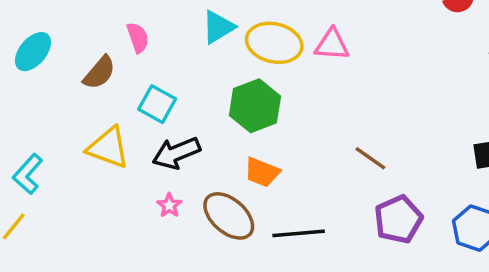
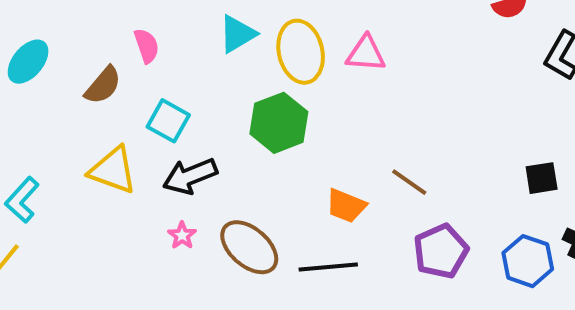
yellow ellipse: (274, 43) -> (301, 52), turned 64
orange trapezoid: (262, 172) -> (346, 206), moved

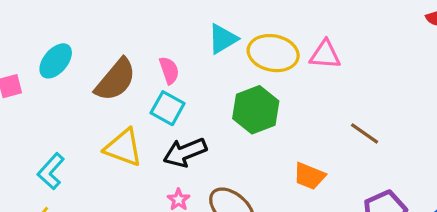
pink semicircle: (147, 46) -> (169, 70), moved
yellow ellipse: (301, 52) -> (273, 53), turned -66
brown semicircle: (103, 85) -> (116, 80), size x1.4
brown line: (409, 182) -> (365, 133), moved

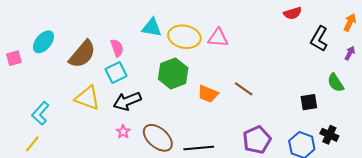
cyan triangle: (223, 39) -> (152, 28), turned 40
cyan square: (168, 108) -> (116, 72), turned 35
orange trapezoid: (309, 176) -> (208, 94), moved

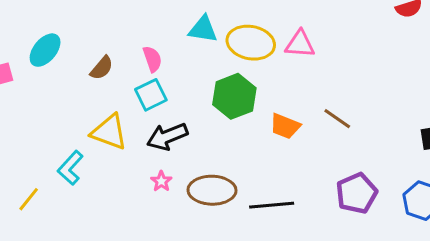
brown semicircle: (82, 54) -> (102, 68), size x0.6
cyan L-shape: (40, 113) -> (70, 168), moved
brown ellipse: (158, 138) -> (212, 190), turned -40

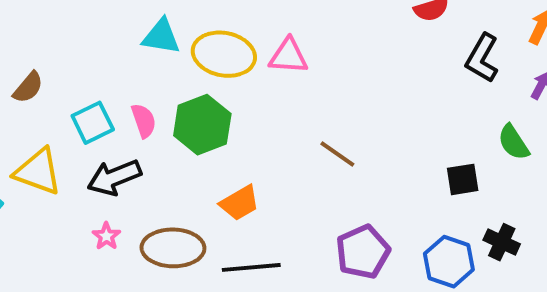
pink semicircle: (152, 59) -> (144, 121), moved
orange trapezoid: (285, 126) -> (240, 203), moved, turned -52

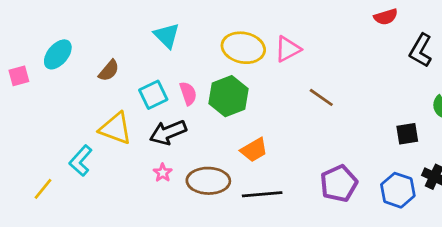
cyan triangle: (161, 37) -> (167, 36), moved, turned 36
pink triangle: (288, 56) -> (288, 49), turned -32
brown line: (337, 154) -> (321, 97), moved

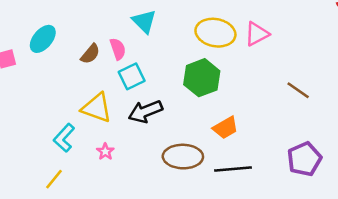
pink semicircle: (188, 93) -> (118, 49), moved
brown line: (321, 97) -> (298, 90), moved
pink star: (163, 173) -> (105, 152), moved
yellow line: (43, 189) -> (54, 179), moved

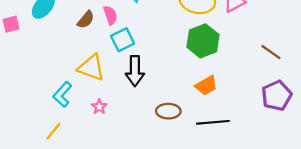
green hexagon: (202, 78) -> (203, 41), moved
black arrow: (145, 111) -> (135, 71), turned -68
brown ellipse: (183, 157) -> (168, 111), size x0.7
purple pentagon: (304, 159) -> (277, 96), moved

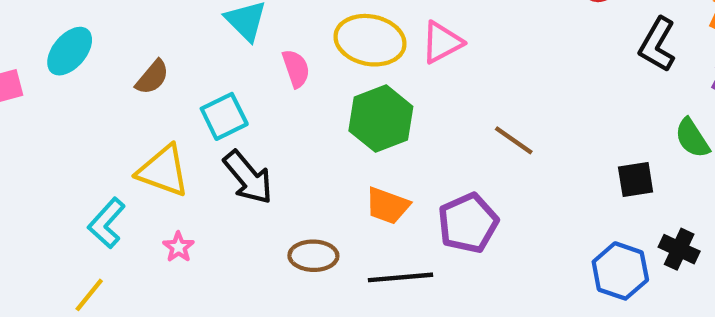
pink semicircle: (110, 15) -> (296, 69), moved
black arrow: (135, 71) -> (248, 177), turned -40
orange trapezoid: (206, 86) -> (387, 206), turned 50
purple pentagon: (277, 96) -> (468, 223), moved

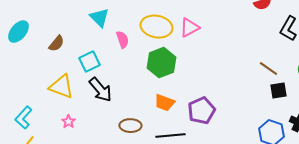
brown line: (514, 140) -> (268, 69), moved
cyan L-shape: (107, 223) -> (23, 118), moved

